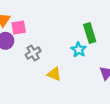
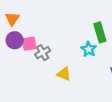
pink square: (19, 27) -> (29, 44), moved

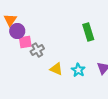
purple circle: (15, 40) -> (17, 31), moved
cyan star: (89, 49) -> (78, 70), moved

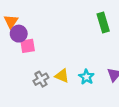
green rectangle: (88, 32) -> (103, 23), moved
gray cross: (37, 50) -> (41, 79), moved

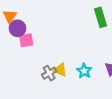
gray cross: (41, 79) -> (49, 73), moved

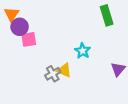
cyan star: (84, 71) -> (83, 51), moved

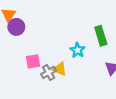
green rectangle: (107, 15) -> (101, 36), moved
pink square: (29, 39) -> (33, 61), moved

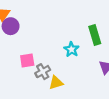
yellow triangle: (60, 69) -> (56, 83), moved, turned -40

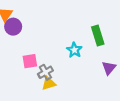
yellow triangle: (56, 83) -> (49, 83), moved

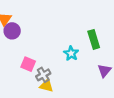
pink square: (30, 61) -> (28, 64), turned 32
yellow triangle: (49, 83) -> (46, 86), turned 32

